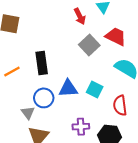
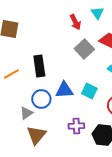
gray triangle: (28, 113) -> (26, 113), turned 32

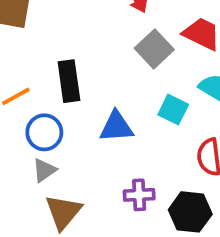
cyan square: (89, 91) -> (173, 110), moved
blue circle: (41, 99) -> (44, 132), moved

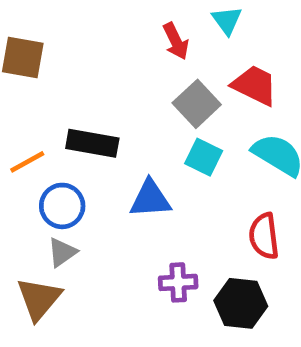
black rectangle: (69, 81) -> (92, 143), turned -72
cyan square: (173, 110) -> (204, 157), moved
brown triangle: (63, 212) -> (39, 299), moved

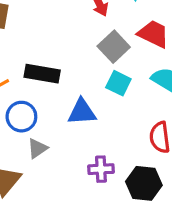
gray triangle: (62, 252) -> (37, 148), moved

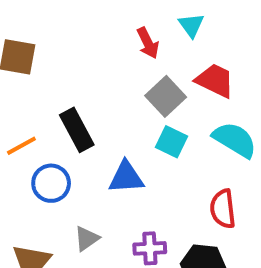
black rectangle: (42, 74) -> (77, 130), turned 52
gray triangle: (37, 148) -> (87, 238), moved

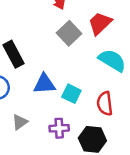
red trapezoid: (215, 81) -> (100, 23), turned -70
cyan square: (172, 142) -> (71, 94), moved

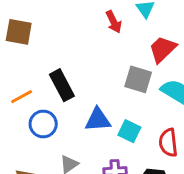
gray square: (69, 33) -> (138, 79), moved, turned -30

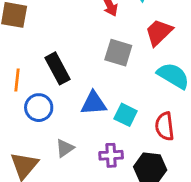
gray square: (138, 79) -> (118, 53), moved
orange line: (22, 97) -> (17, 80), turned -55

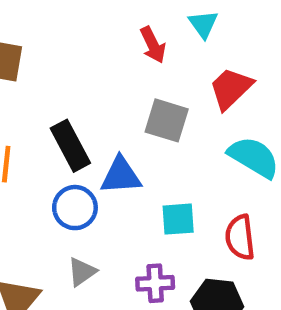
blue triangle: (94, 103) -> (121, 175), moved
blue circle: (39, 108) -> (75, 208), moved
cyan square: (126, 115) -> (178, 219), turned -30

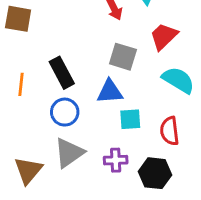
blue triangle: (121, 175) -> (110, 92), moved
gray triangle: (82, 272) -> (69, 153), size x1.6

